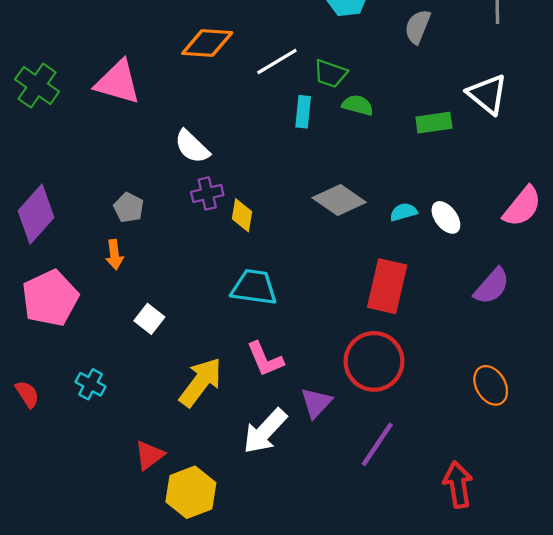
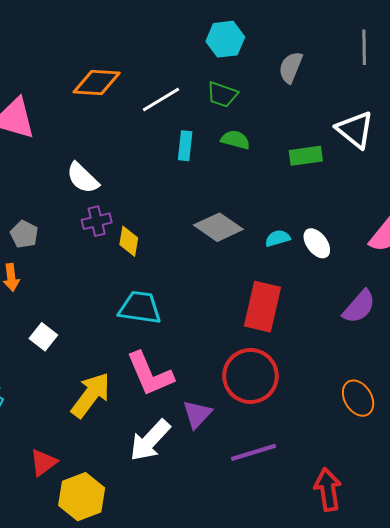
green trapezoid: (330, 74) -> (222, 94), moved
pink L-shape: (265, 359) -> (150, 374), size x1.4
purple line: (377, 444) -> (253, 452), turned 39

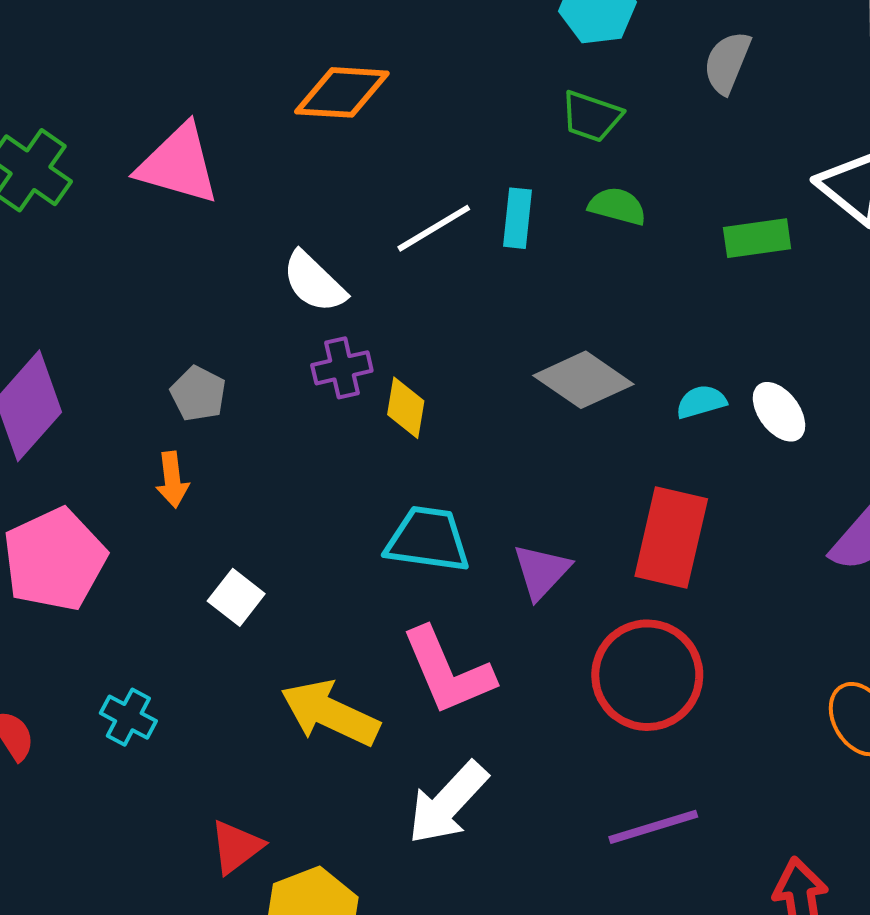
white line: (161, 100) -> (434, 228), moved
yellow arrow: (91, 395) -> (330, 713), turned -102
purple triangle: (197, 414) -> (542, 571), moved

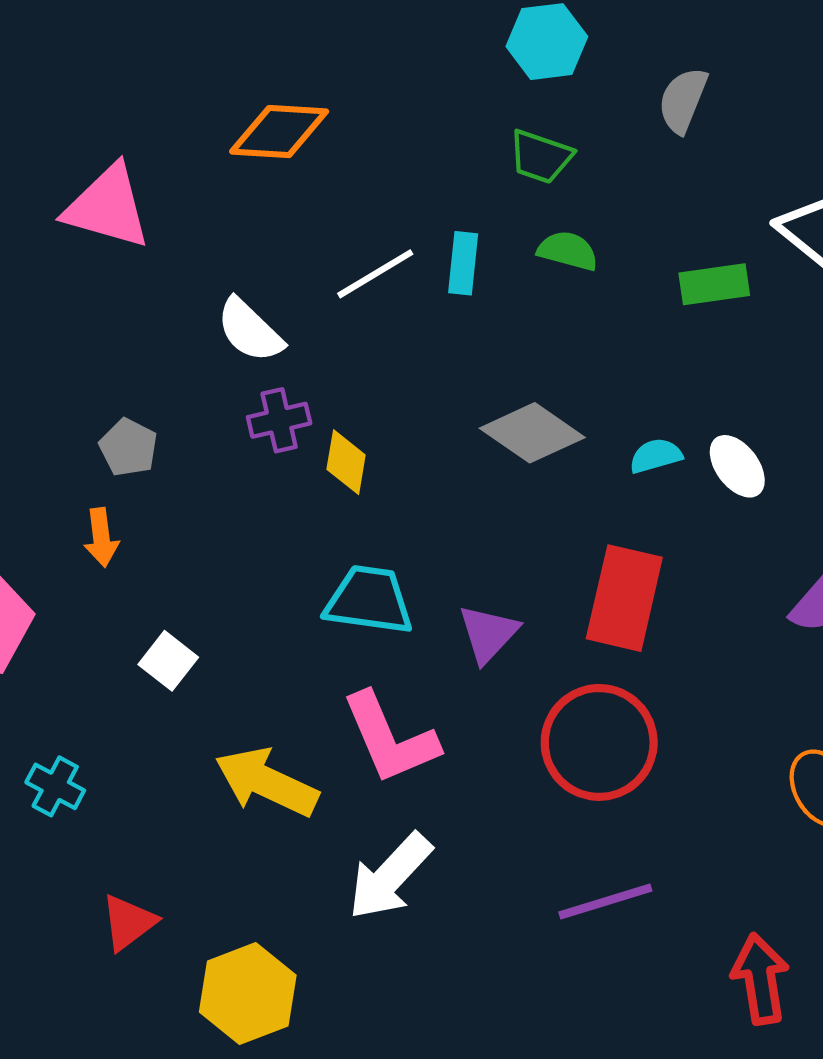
red triangle: (236, 847) -> (128, 922), moved

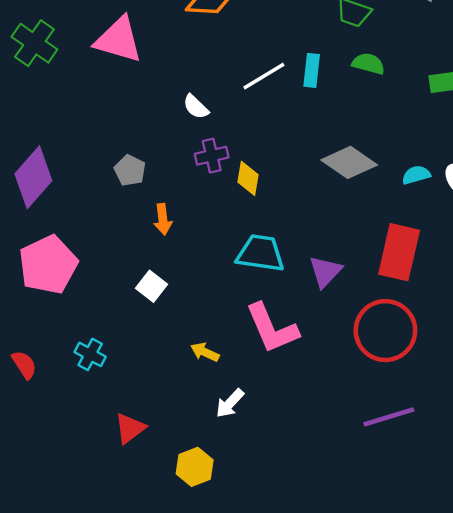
white semicircle: (250, 330) -> (196, 107), size x0.7
orange arrow: (101, 537) -> (163, 219), moved
yellow arrow: (267, 782) -> (205, 352), size x0.5
white arrow: (390, 876) -> (230, 403), moved, size x0.6
yellow hexagon: (248, 994) -> (195, 467), size x0.7

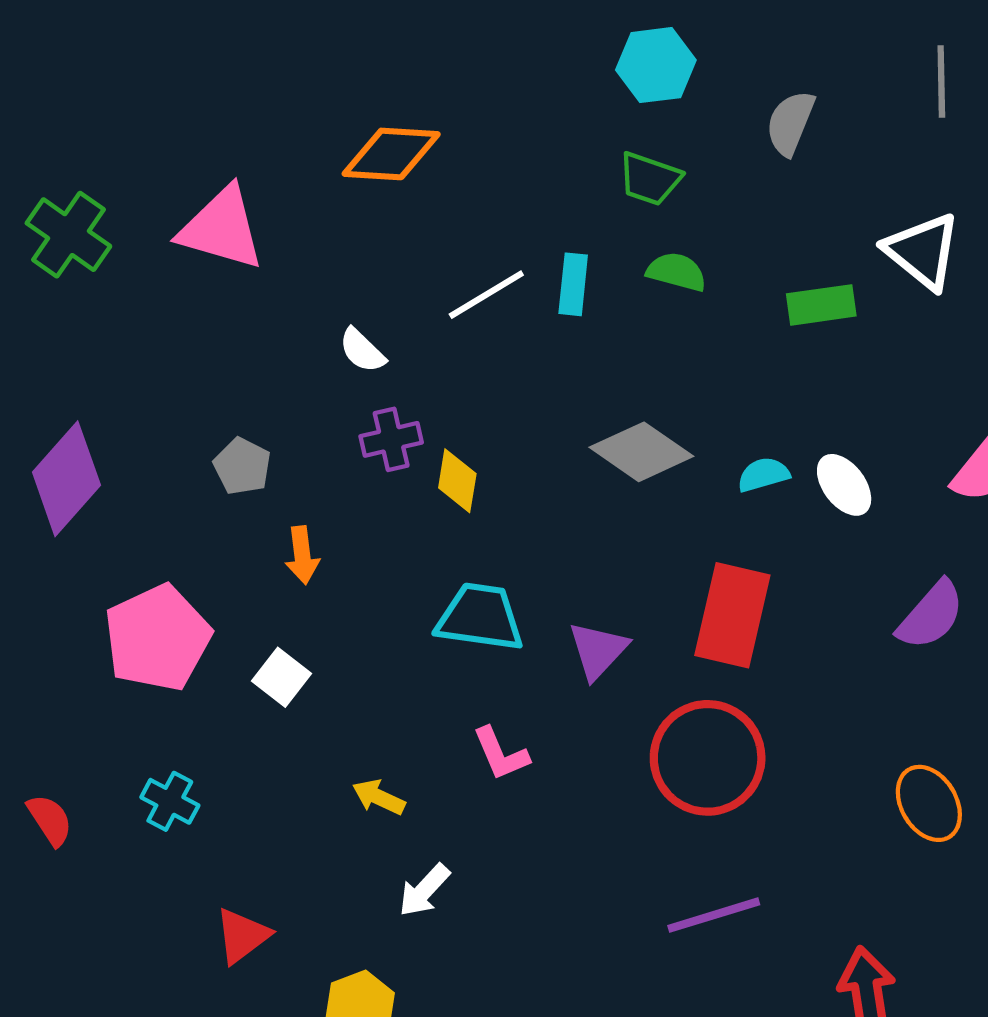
pink pentagon: (48, 265) -> (157, 638), moved
pink L-shape: (272, 328) -> (501, 754), size x0.6

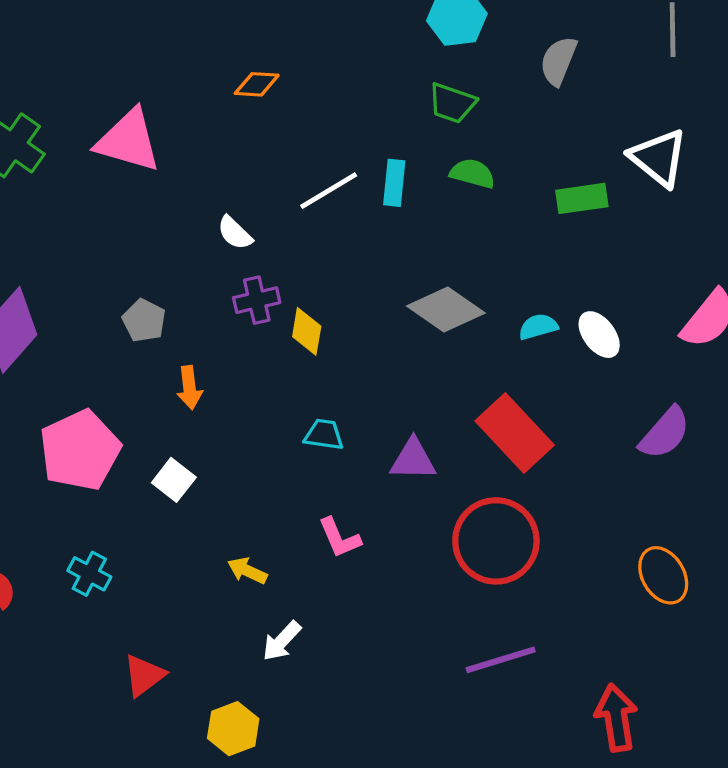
orange diamond: (391, 154) -> (257, 84), size x0.6
red rectangle: (732, 615) -> (515, 433), turned -56
cyan trapezoid: (480, 617) -> (324, 435), size x0.6
purple triangle: (598, 650) -> (413, 460), turned 48

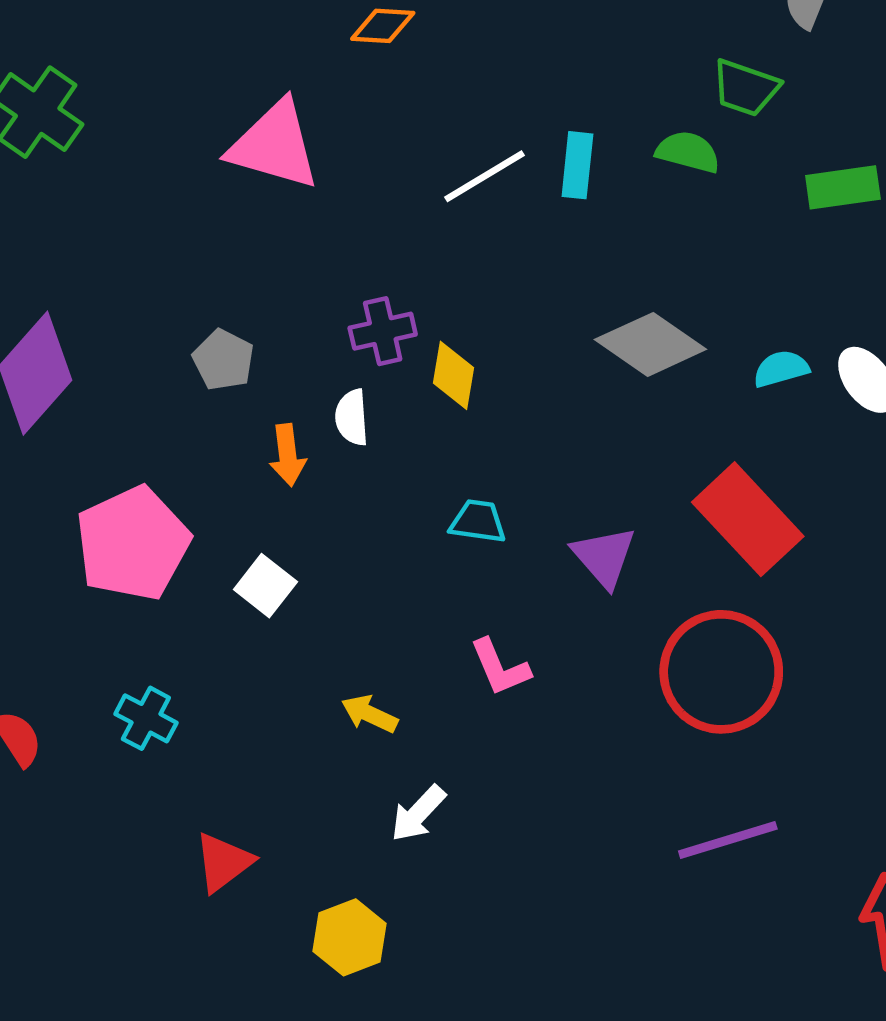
green trapezoid: (452, 103) -> (746, 88), moved
pink triangle: (128, 141) -> (274, 145), moved
white semicircle: (235, 233) -> (352, 417), moved, turned 42
purple triangle: (413, 460) -> (604, 557), turned 48

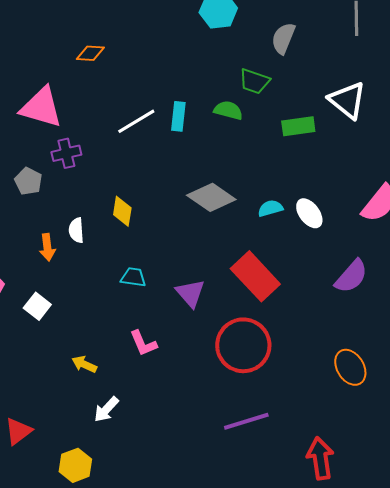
purple cross: (383, 331) -> (66, 153), moved
gray pentagon: (223, 360) -> (28, 181), moved

